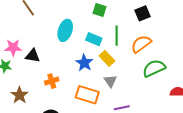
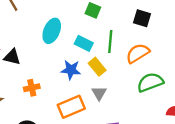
black square: (142, 13) -> (142, 18), turned 35
blue star: (84, 63) -> (71, 70), turned -30
orange rectangle: (87, 95) -> (71, 107), turned -45

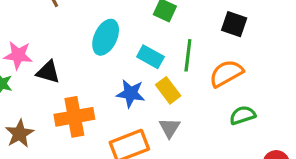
green semicircle: (150, 82) -> (242, 115), size x0.7
orange cross: (32, 88) -> (74, 117), size x1.6

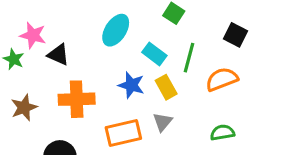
green semicircle: (242, 115) -> (222, 133), moved

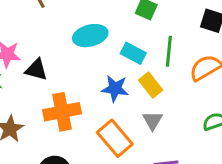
cyan ellipse: (116, 30) -> (90, 36), turned 52
orange rectangle: (123, 133) -> (115, 138), turned 72

